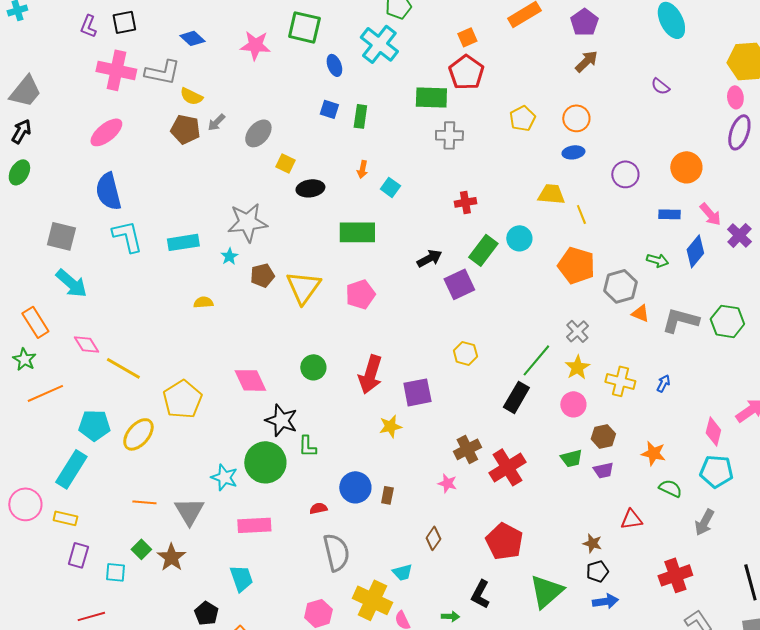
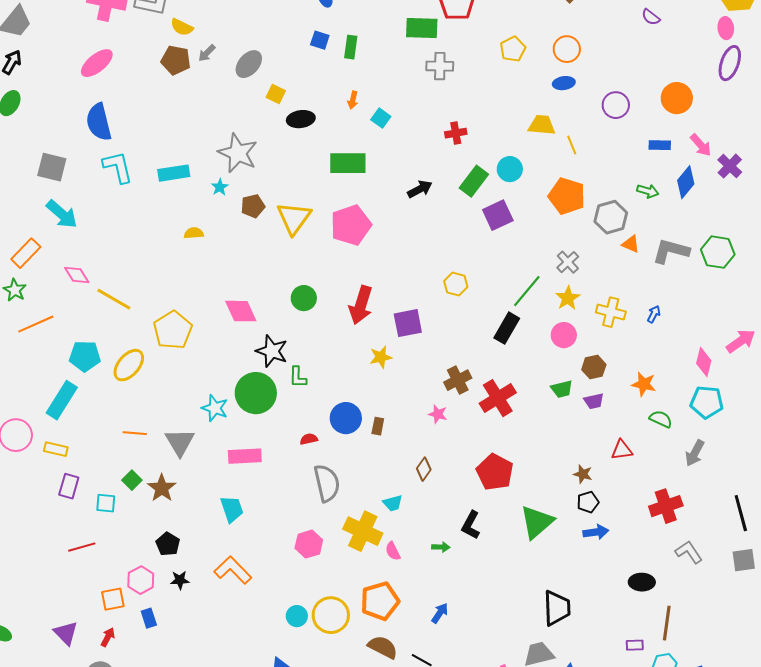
gray star: (247, 222) -> (238, 153), turned 30
purple square: (459, 284) -> (498, 215), moved
pink pentagon: (360, 294) -> (351, 225), size x1.4
orange rectangle: (35, 322) -> (26, 253), turned 76
black pentagon: (206, 613) -> (168, 544), moved

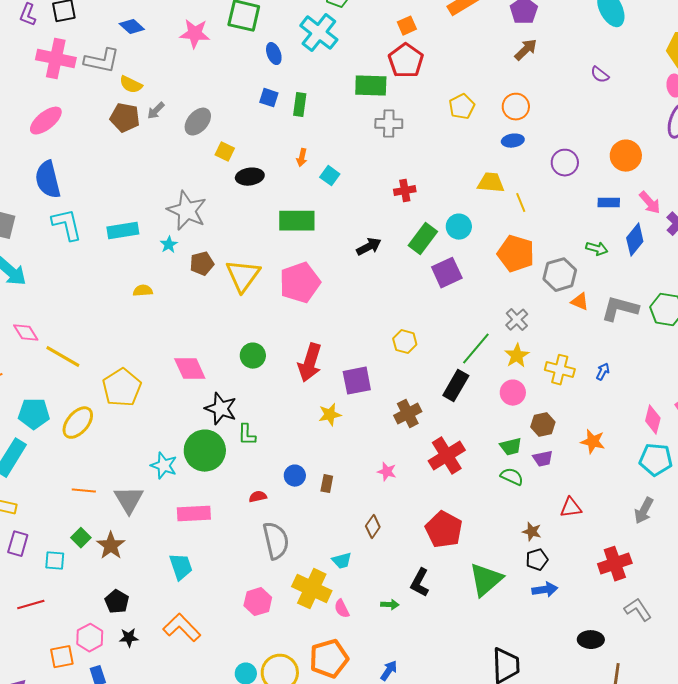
brown cross: (458, 380) -> (408, 414), moved
blue circle: (346, 418) -> (295, 476), size x0.7
green semicircle: (661, 419) -> (512, 477), moved

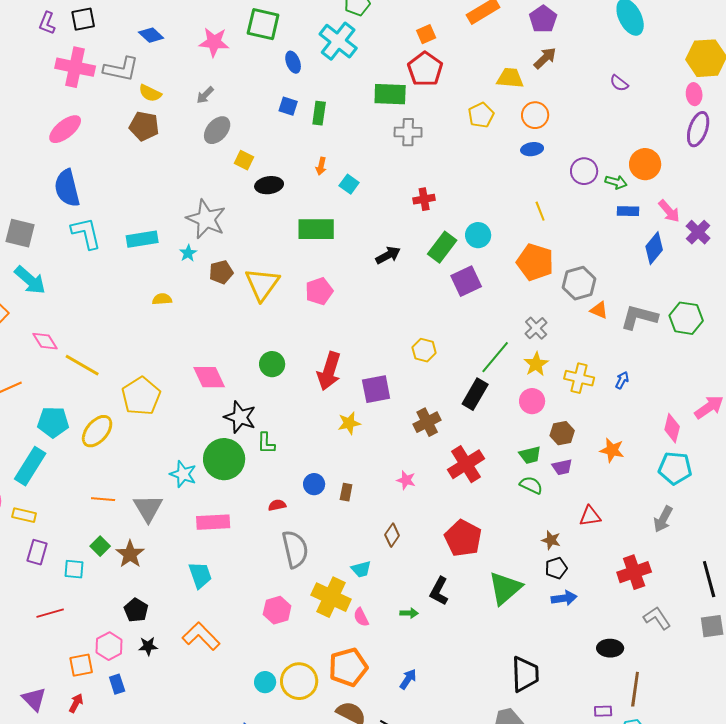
gray arrow: (156, 111) -> (205, 95), moved
yellow trapezoid: (491, 183) -> (510, 78), moved
green arrow: (597, 249) -> (616, 182), moved
pink pentagon: (300, 283) -> (319, 291), size x0.7

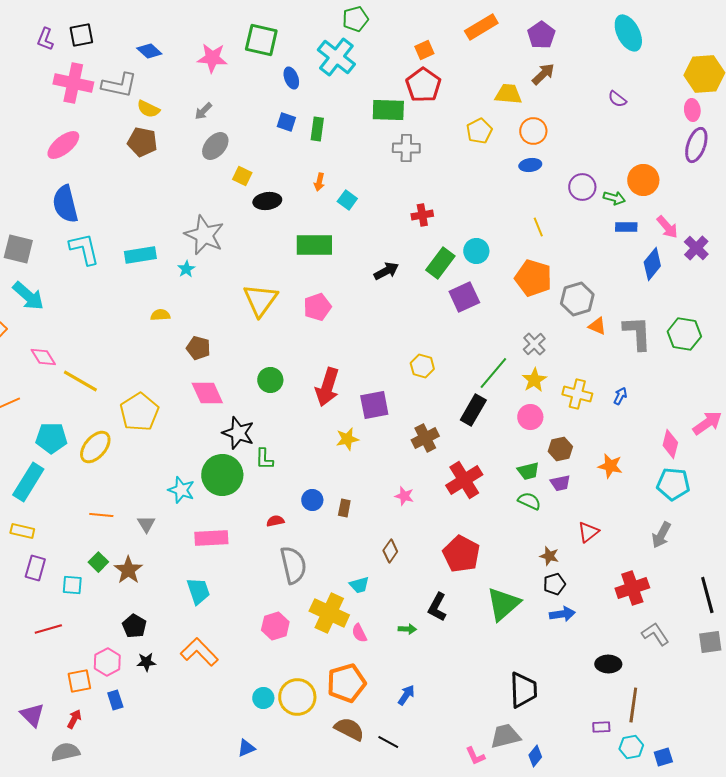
brown pentagon: (221, 272) -> (198, 348), moved, turned 30
gray L-shape: (639, 317) -> (637, 333), turned 72
gray triangle: (148, 508) -> (146, 524), size x0.6
red triangle: (590, 516) -> (588, 532), turned -30

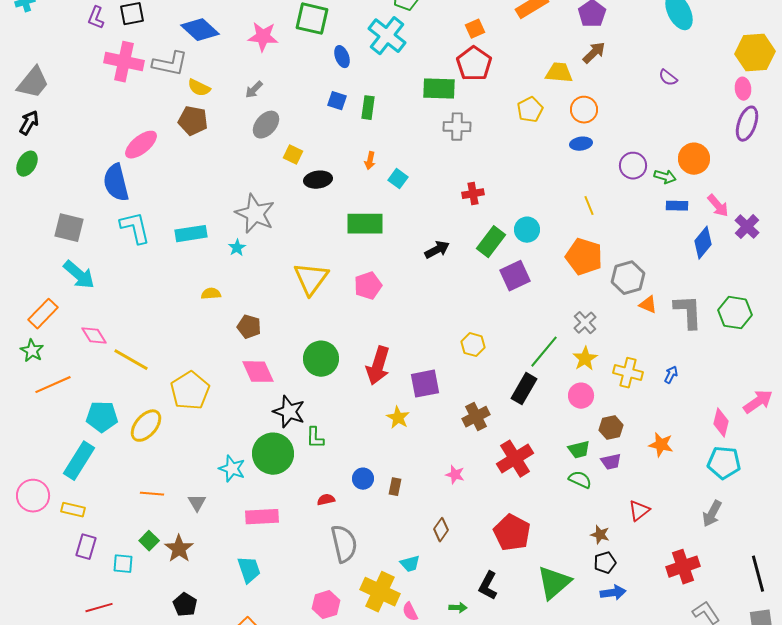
blue diamond: (149, 51) -> (200, 30), size x1.5
pink ellipse: (63, 145) -> (141, 145), moved
green circle: (270, 380) -> (321, 359), size x1.4
yellow star: (347, 439) -> (398, 418), turned -30

